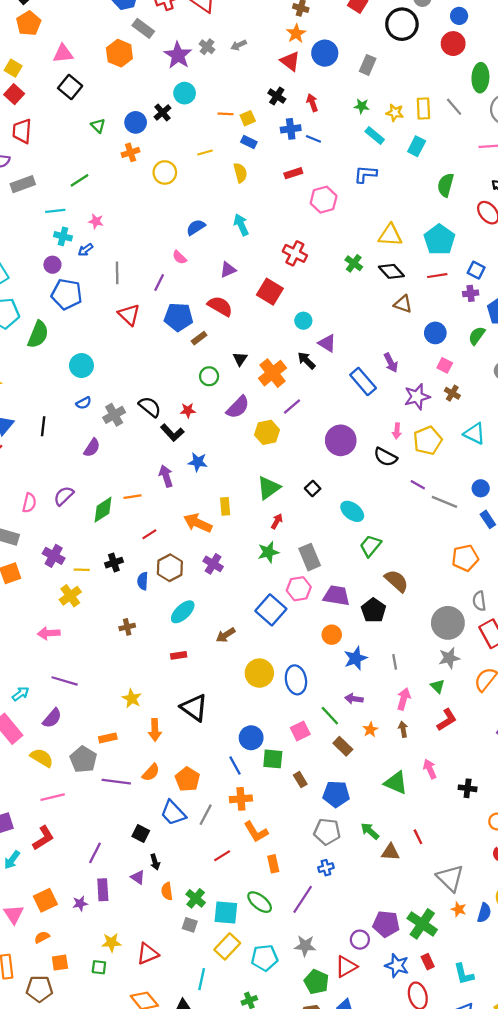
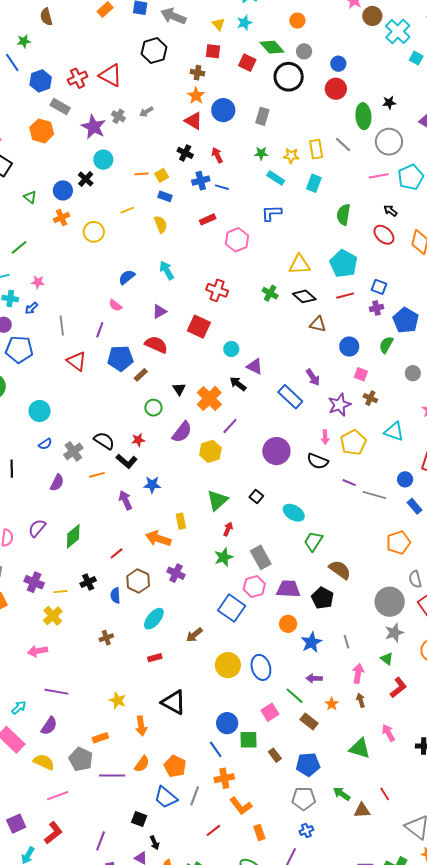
orange line: (132, 497) -> (97, 475), moved

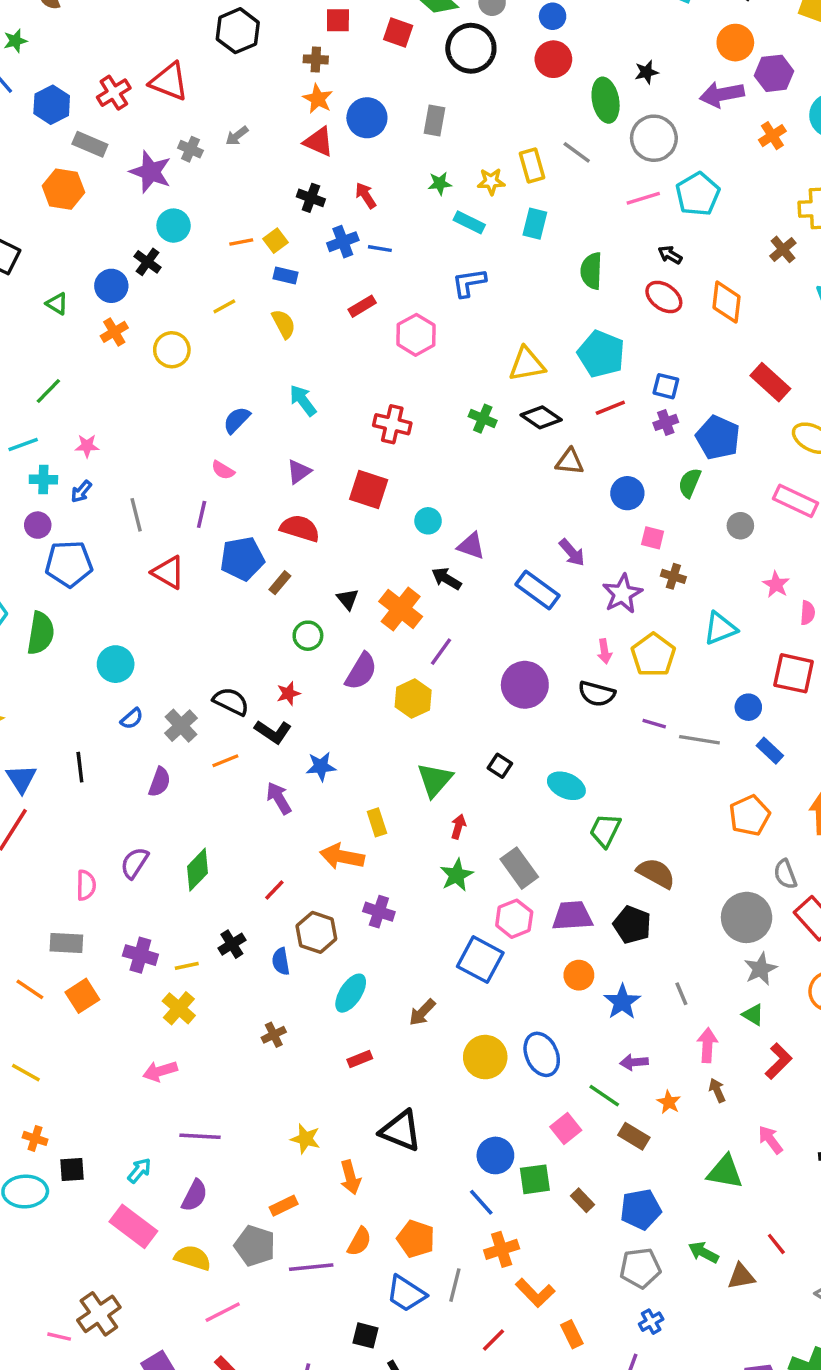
cyan triangle: (394, 432) -> (720, 628), turned -35

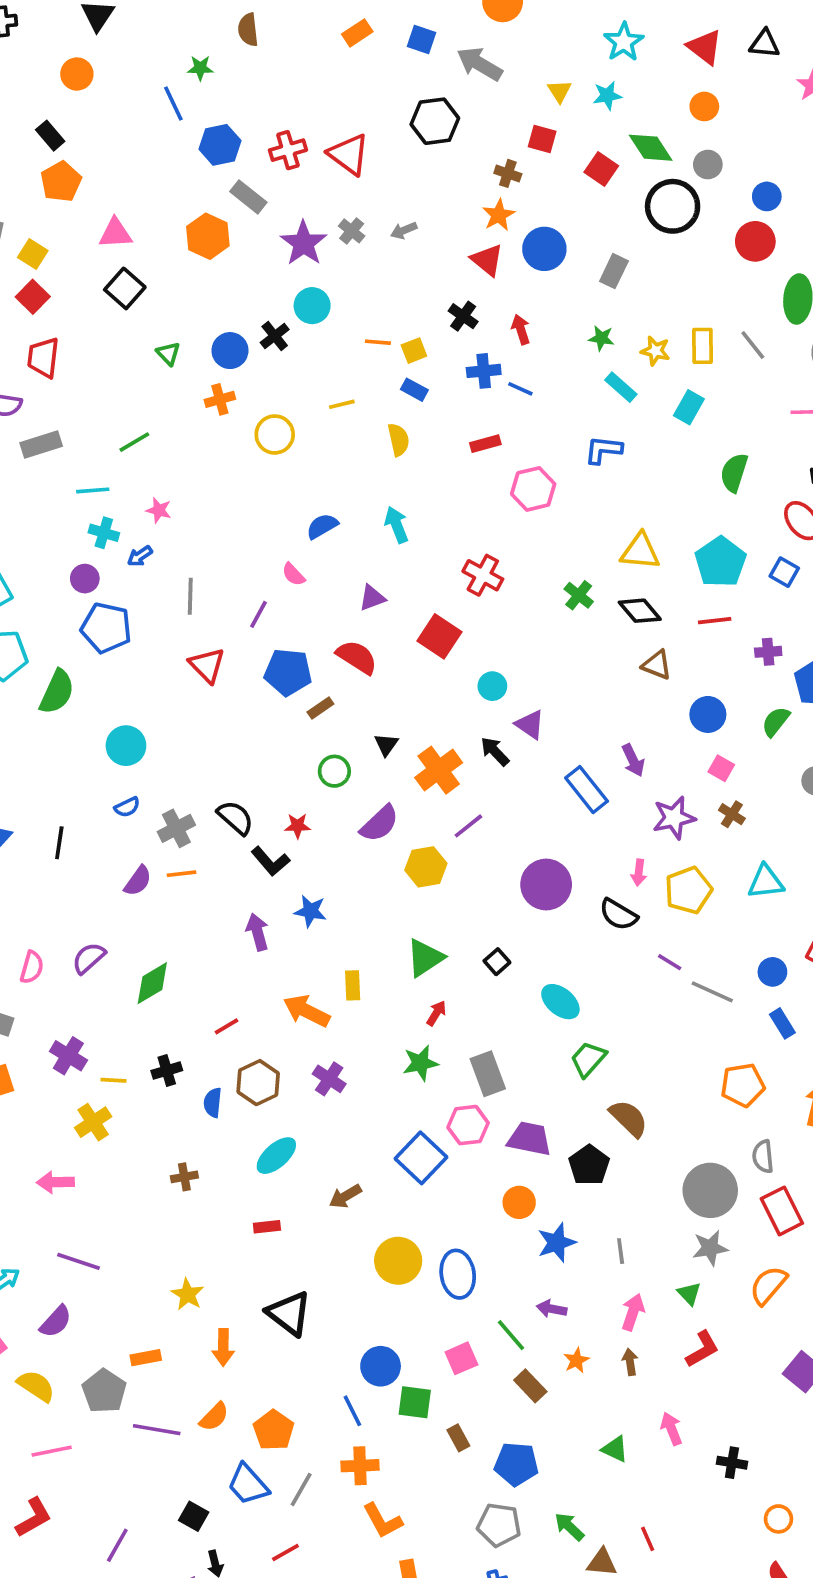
blue square: (666, 386) -> (784, 572), moved
orange line: (225, 761) -> (182, 874), moved
green triangle: (725, 1172) -> (615, 1449), size x0.7
red line: (493, 1340) -> (285, 1552), moved

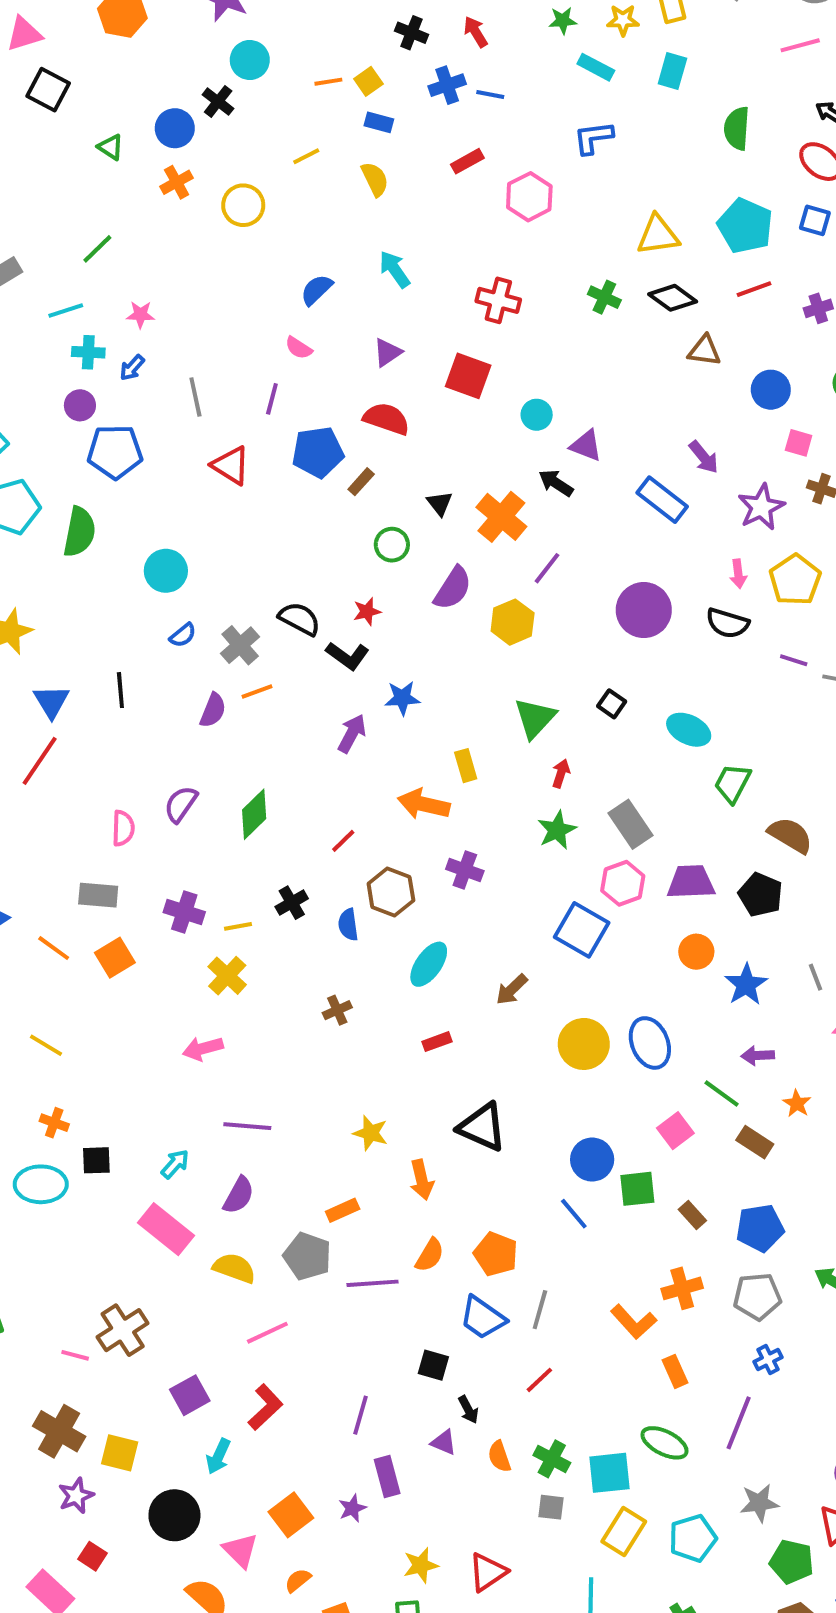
purple arrow: (257, 932) -> (352, 734), turned 57
orange cross: (360, 1466) -> (682, 1288), moved

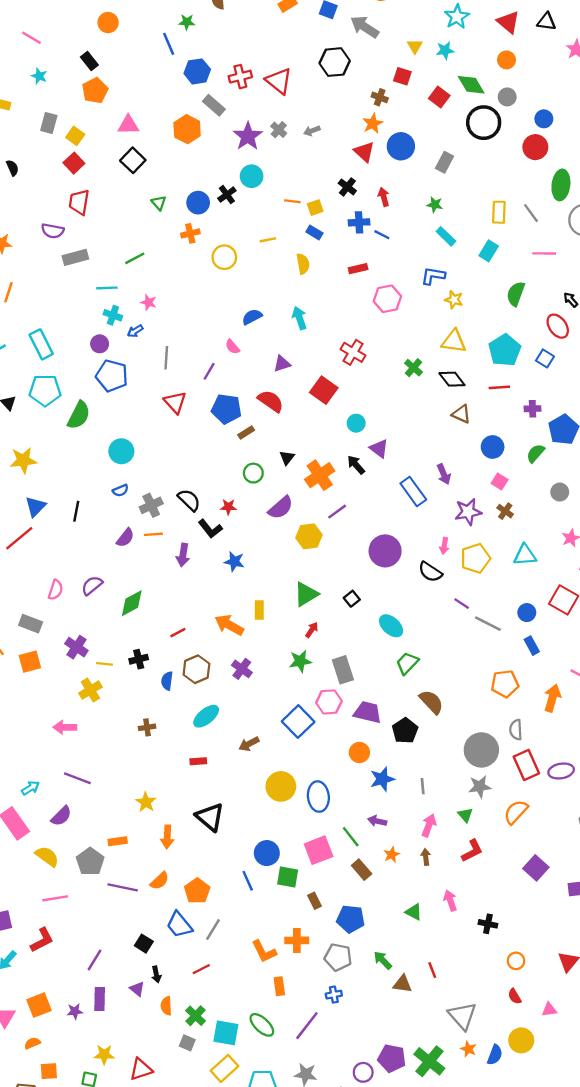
yellow star: (623, 20) -> (454, 300), moved
pink line: (800, 45) -> (544, 253), moved
purple arrow: (352, 734) -> (183, 555), moved, turned 145
pink square: (675, 1131) -> (319, 850), size x1.4

